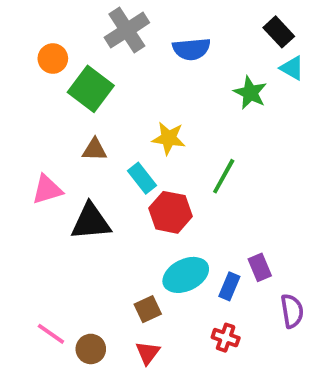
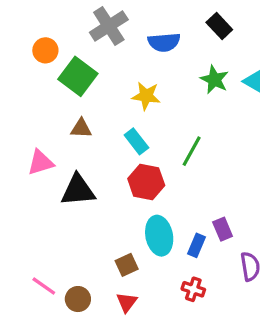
black rectangle: (279, 32) -> (219, 26), moved
cyan triangle: (292, 68) -> (253, 81), moved
yellow star: (169, 138) -> (146, 96), moved
cyan rectangle: (142, 178) -> (136, 141), moved
cyan ellipse: (186, 275) -> (159, 236), turned -75

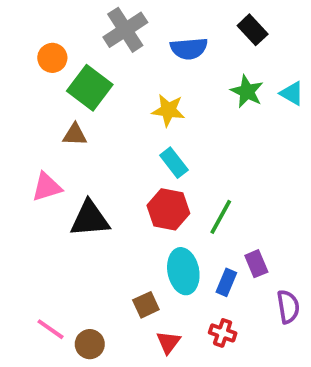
brown triangle: (81, 128) -> (75, 135), moved
cyan rectangle: (136, 141) -> (174, 163), moved
green line: (192, 151) -> (221, 217), moved
red triangle: (127, 302) -> (168, 342), moved

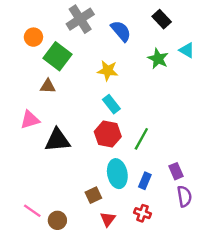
blue semicircle: (189, 49) -> (121, 31), turned -125
cyan triangle: (292, 93) -> (187, 50), moved
purple rectangle: (256, 264) -> (176, 171), moved

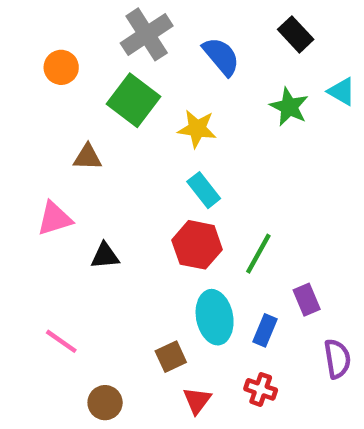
green square: (57, 56) -> (134, 100), moved
black triangle: (57, 140) -> (105, 256), size x0.6
purple rectangle: (176, 171) -> (307, 300), moved
pink line: (32, 211) -> (61, 341), moved

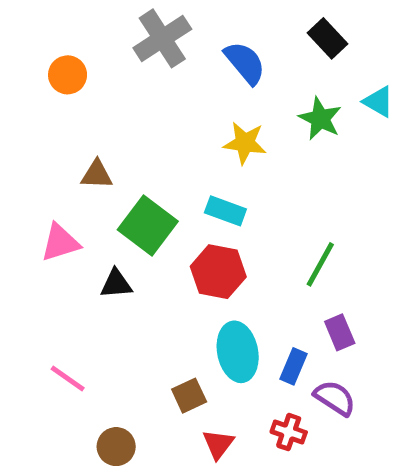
green square: (134, 100) -> (148, 225), moved
yellow star: (197, 129) -> (245, 143), moved
cyan rectangle: (204, 190) -> (225, 211), turned -32
green line: (258, 254) -> (320, 264), moved
purple semicircle: (337, 359) -> (335, 398), moved, turned -48

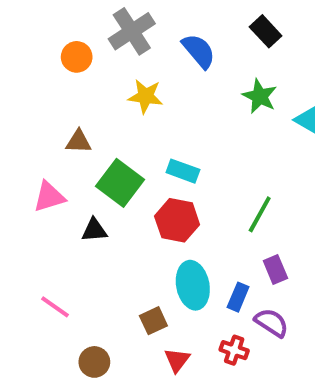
orange circle: (68, 75) -> (77, 57), moved
cyan triangle: (379, 102) -> (307, 120), moved
yellow star: (245, 143) -> (146, 96), moved

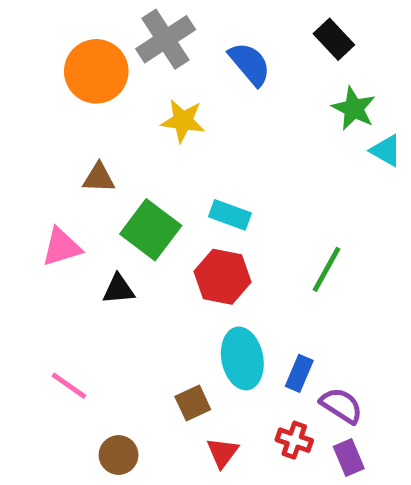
orange circle: (77, 57) -> (96, 71), size x1.6
green star: (260, 96) -> (354, 108), moved
purple rectangle: (275, 269) -> (349, 457), moved

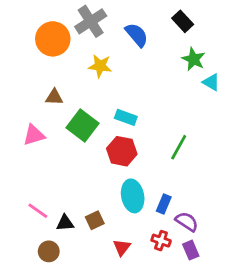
black triangle: (119, 289) -> (65, 223), moved
brown square: (193, 403) -> (95, 220), moved
brown circle: (119, 455) -> (49, 251), moved

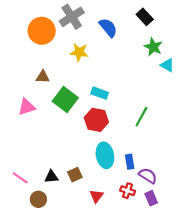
blue rectangle: (164, 204) -> (130, 162), turned -32
pink line: (38, 211) -> (20, 178), moved

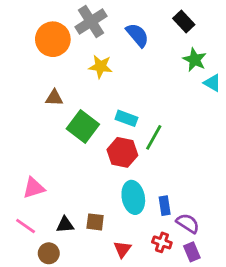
pink triangle: (27, 107) -> (34, 188), moved
green line: (141, 117) -> (154, 137), moved
brown square: (75, 175) -> (95, 222), turned 32

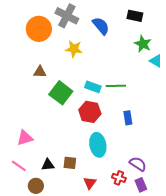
gray cross: (91, 21) -> (67, 16), turned -30
black rectangle: (184, 21) -> (135, 16), turned -35
green line: (154, 137) -> (116, 86), moved, turned 60
blue rectangle: (165, 206) -> (128, 118), moved

